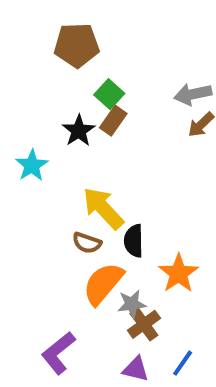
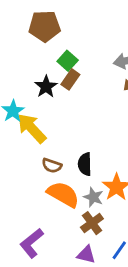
yellow arrow: (103, 208) -> (32, 128), moved
orange semicircle: (103, 284) -> (63, 194), turned 80
gray star: (132, 304) -> (93, 197), moved, turned 30

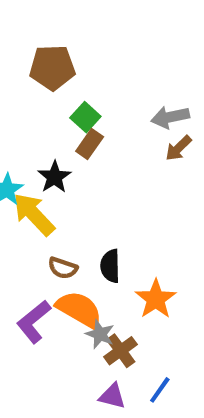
black star: (46, 87) -> (54, 177), moved
gray star: (93, 197) -> (100, 334), moved
purple L-shape: (32, 243) -> (34, 322), moved

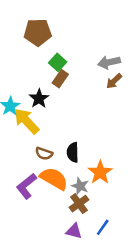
gray star: (100, 334) -> (80, 186), moved

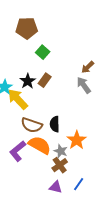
gray arrow: (109, 62) -> (84, 85), moved, turned 66
brown rectangle: (60, 79) -> (45, 80), moved
brown semicircle: (44, 154) -> (32, 125), size x1.5

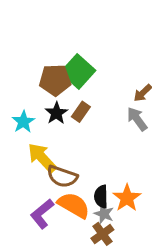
brown pentagon: (27, 28) -> (55, 80), moved
green square: (43, 52) -> (78, 71), size x1.6
yellow arrow: (18, 99) -> (42, 158), moved
black semicircle: (55, 124) -> (101, 197), moved

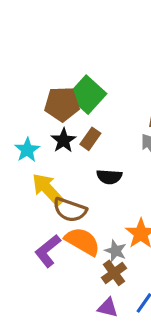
black semicircle: (101, 197) -> (109, 177), moved, turned -85

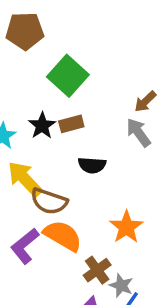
brown pentagon: (62, 104) -> (25, 31), moved
brown rectangle: (90, 139) -> (71, 124), turned 40
gray star: (116, 251) -> (121, 286), moved

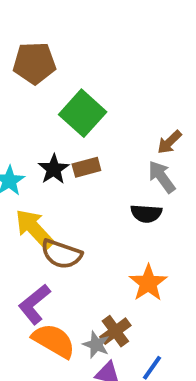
black semicircle: (92, 165) -> (146, 213), moved
orange semicircle: (63, 236) -> (54, 341), moved
gray star: (121, 286) -> (96, 345), moved

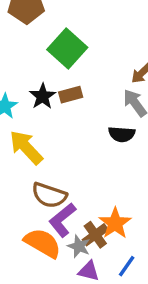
brown semicircle: (61, 254) -> (49, 195), moved
orange star: (148, 283) -> (115, 223), moved
purple L-shape: (34, 304) -> (62, 220), moved

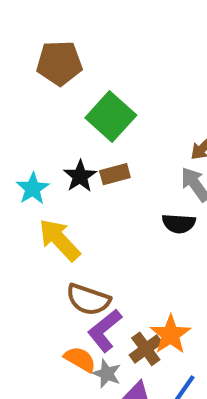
orange semicircle: (43, 243) -> (80, 359), size x0.7
gray star: (79, 246) -> (107, 374), moved

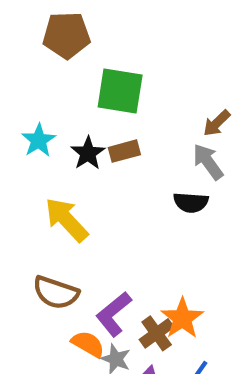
green square: (111, 117) -> (120, 91), turned -33
cyan star: (33, 188) -> (39, 140), moved
brown semicircle: (88, 300) -> (56, 293), moved

